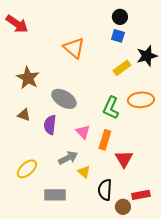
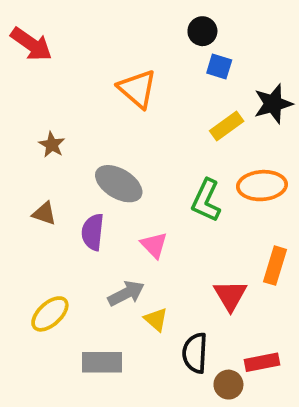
black circle: (120, 17) -> (202, 31), moved
brown star: (28, 78) -> (52, 145), size x0.6
orange rectangle: (105, 140) -> (275, 266), moved

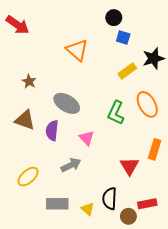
orange ellipse: (262, 186) -> (147, 104), turned 65
brown triangle: (44, 213) -> (25, 120), size x1.5
yellow triangle: (156, 319) -> (88, 209), moved

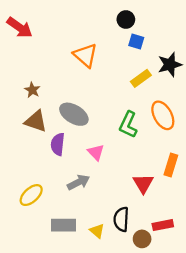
brown triangle: (25, 120) -> (36, 121), moved

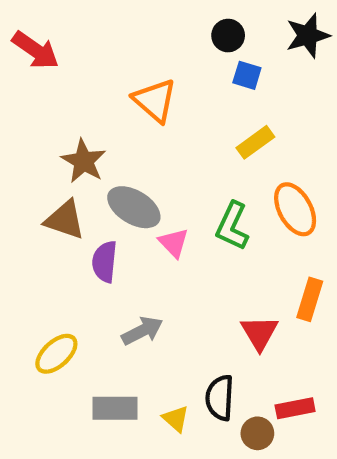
black star: (170, 65) -> (308, 36), moved
brown star: (32, 90) -> (84, 161), moved, size x1.5
pink triangle: (96, 152) -> (174, 243), moved

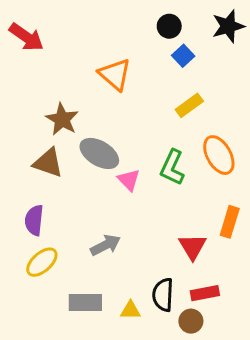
blue square: (247, 75) -> (183, 56), turned 30
purple semicircle: (105, 262) -> (34, 220), moved
red rectangle: (295, 408) -> (205, 293), moved
yellow triangle: (176, 419) -> (130, 310), turned -40

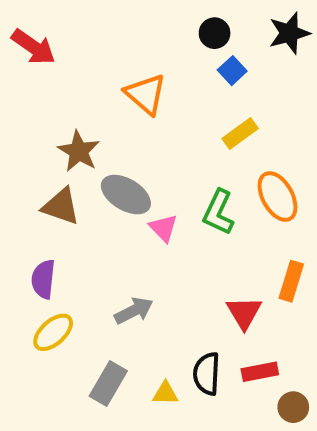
gray rectangle: (85, 302) -> (108, 384), turned -60
brown circle: (191, 321) -> (293, 407), moved

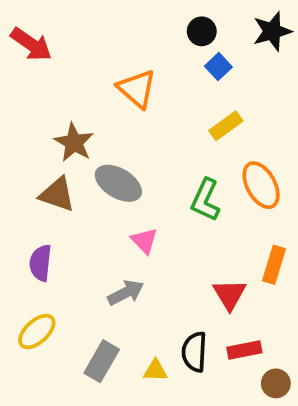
pink triangle: (163, 228) -> (144, 241), moved
yellow ellipse: (53, 332) -> (37, 332), moved

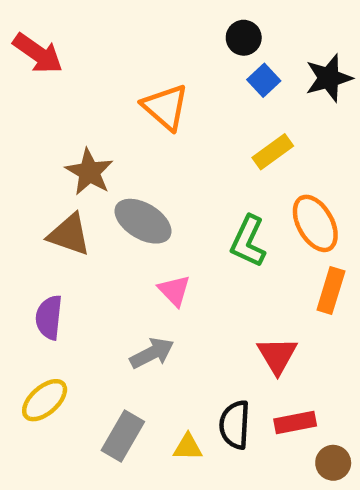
black star: (272, 31) -> (329, 78), moved
orange rectangle: (274, 265) -> (331, 291), moved

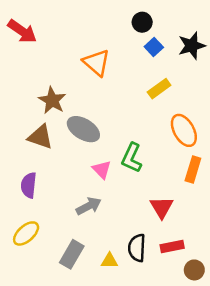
green L-shape: (248, 241) -> (132, 158), moved

